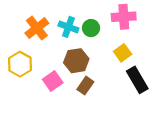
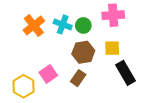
yellow square: (123, 53) -> (112, 48), turned 35
brown hexagon: (76, 61) -> (83, 52), moved
yellow hexagon: (20, 64) -> (24, 86), moved

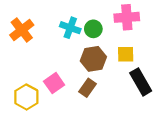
orange cross: (34, 25) -> (22, 30), moved

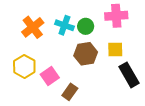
orange cross: (22, 30) -> (33, 27), moved
brown rectangle: (88, 88) -> (70, 92), moved
yellow hexagon: (26, 97) -> (24, 66), moved

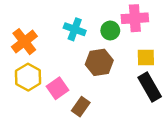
green circle: (86, 26) -> (110, 30), moved
orange cross: (33, 27) -> (24, 42), moved
yellow square: (115, 50) -> (146, 58), moved

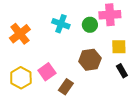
brown hexagon: (99, 62) -> (90, 60), moved
yellow hexagon: (28, 77) -> (21, 78), moved
black rectangle: (150, 87) -> (122, 71), size x0.6

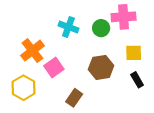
orange cross: (20, 34) -> (32, 51), moved
pink square: (47, 72) -> (54, 67), moved

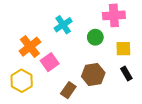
cyan cross: (68, 27) -> (63, 25), turned 36
green circle: (101, 28) -> (95, 37), moved
brown hexagon: (101, 67) -> (93, 75), moved

